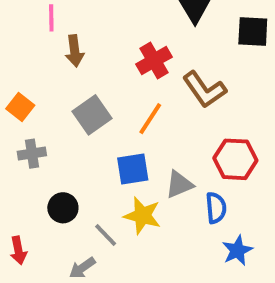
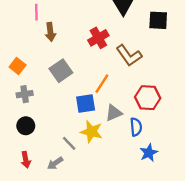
orange line: (150, 119) -> (102, 84), moved
black circle: (63, 208) -> (26, 126), moved
red arrow: (18, 250) -> (26, 160), moved

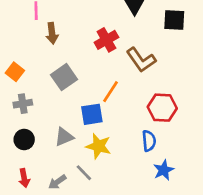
gray triangle: (114, 113) -> (64, 137), moved
gray line: (69, 143) -> (84, 173), moved

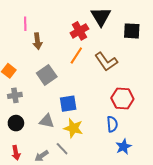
red cross: (106, 40) -> (79, 31), moved
orange line: (110, 92) -> (76, 55), moved
gray triangle: (64, 137) -> (47, 121), turned 35

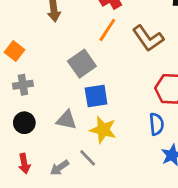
gray square: (47, 75) -> (82, 64), moved

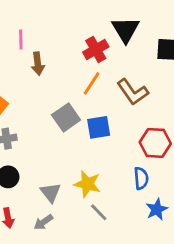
blue square: (96, 96) -> (99, 127), moved
gray triangle: (67, 120) -> (51, 192), moved, turned 40
gray line: (88, 158) -> (99, 212), moved

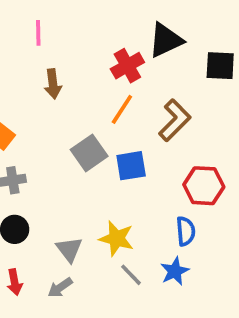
black triangle: (126, 30) -> (166, 40), turned 36
pink line: (21, 40) -> (38, 33), moved
brown L-shape: (133, 92) -> (175, 120), turned -100
blue star: (157, 209) -> (175, 271), moved

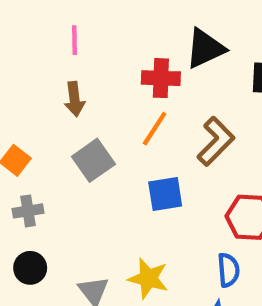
pink line: (38, 33) -> (74, 40), moved
red cross: (127, 66) -> (161, 78), turned 32
gray square: (89, 153) -> (93, 160), moved

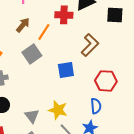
brown arrow: (74, 99) -> (23, 25), turned -133
orange line: (155, 129) -> (44, 32), moved

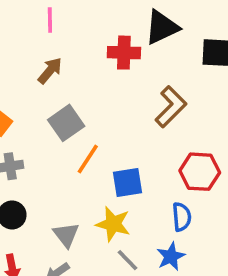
orange line: (44, 32) -> (88, 159), moved
blue square: (66, 70) -> (128, 182), moved

